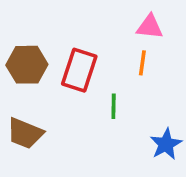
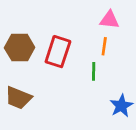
green line: (114, 106) -> (94, 71), moved

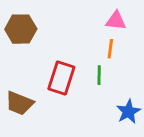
brown hexagon: (20, 48) -> (21, 29), moved
red rectangle: (58, 52) -> (61, 78), moved

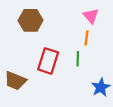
pink triangle: (116, 21) -> (91, 16), turned 42
brown hexagon: (21, 29) -> (31, 20), moved

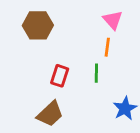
red rectangle: (48, 61) -> (60, 76), size x0.7
brown trapezoid: (15, 81) -> (50, 114), moved, turned -65

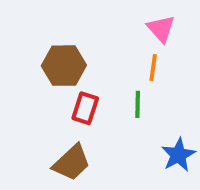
brown hexagon: (38, 25) -> (64, 66), moved

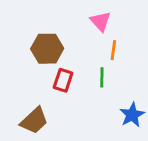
pink triangle: (161, 29) -> (100, 21), moved
brown trapezoid: (72, 163) -> (34, 121), moved

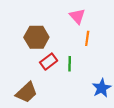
green line: (102, 77) -> (70, 64), moved
red rectangle: (63, 80) -> (49, 62), turned 35

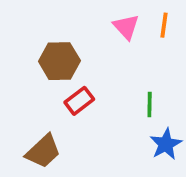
orange line: (87, 38) -> (164, 25), moved
green line: (70, 64) -> (150, 104), moved

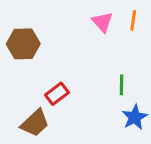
brown hexagon: (59, 61) -> (23, 44), moved
red rectangle: (79, 101) -> (57, 94), moved

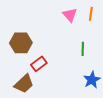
brown hexagon: (23, 44) -> (21, 43), moved
green line: (121, 85) -> (83, 49), moved

